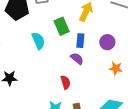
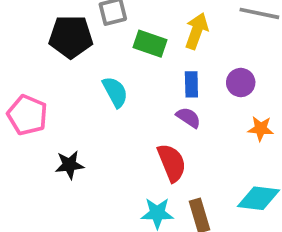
green rectangle: (62, 26) -> (150, 44), moved, turned -42
red semicircle: (65, 82) -> (172, 163), size x1.5

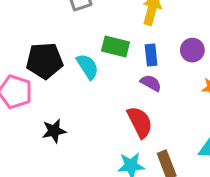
black pentagon: (71, 37) -> (45, 61), moved
green rectangle: (150, 44) -> (116, 47), moved

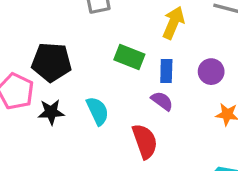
cyan semicircle: (87, 66) -> (98, 111), moved
black star: (54, 131) -> (51, 112), moved

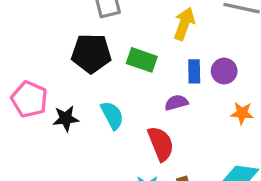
black pentagon: (51, 62) -> (91, 53), moved
blue rectangle: (166, 71) -> (194, 71), moved
purple semicircle: (162, 101) -> (176, 103), turned -50

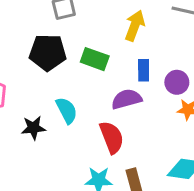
purple circle: (224, 71) -> (177, 82), moved
purple semicircle: (176, 103) -> (127, 99), size x1.4
black star: (66, 118) -> (33, 128), moved

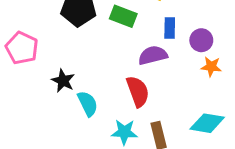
cyan semicircle: (67, 110) -> (88, 104), moved
black star: (33, 128) -> (63, 81), turned 30

